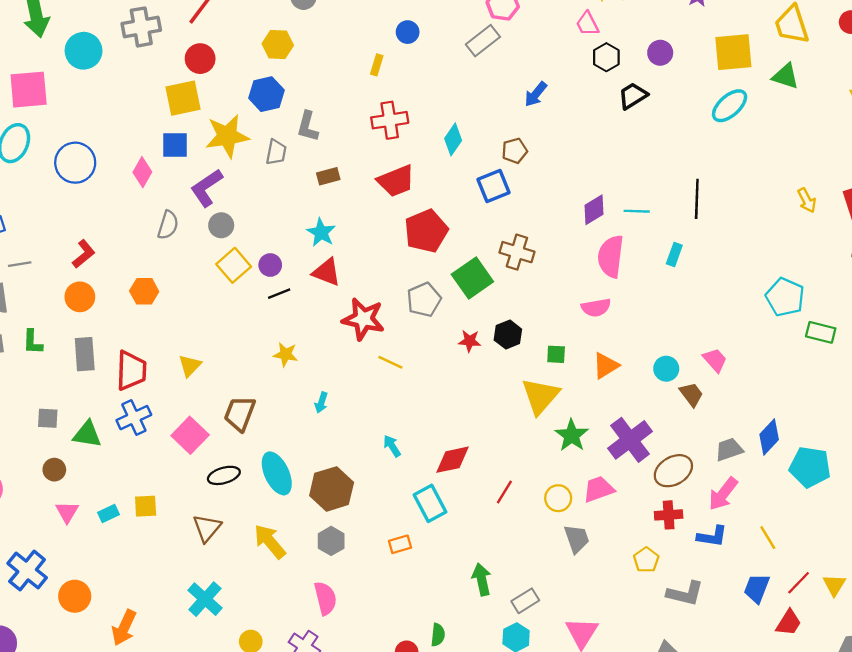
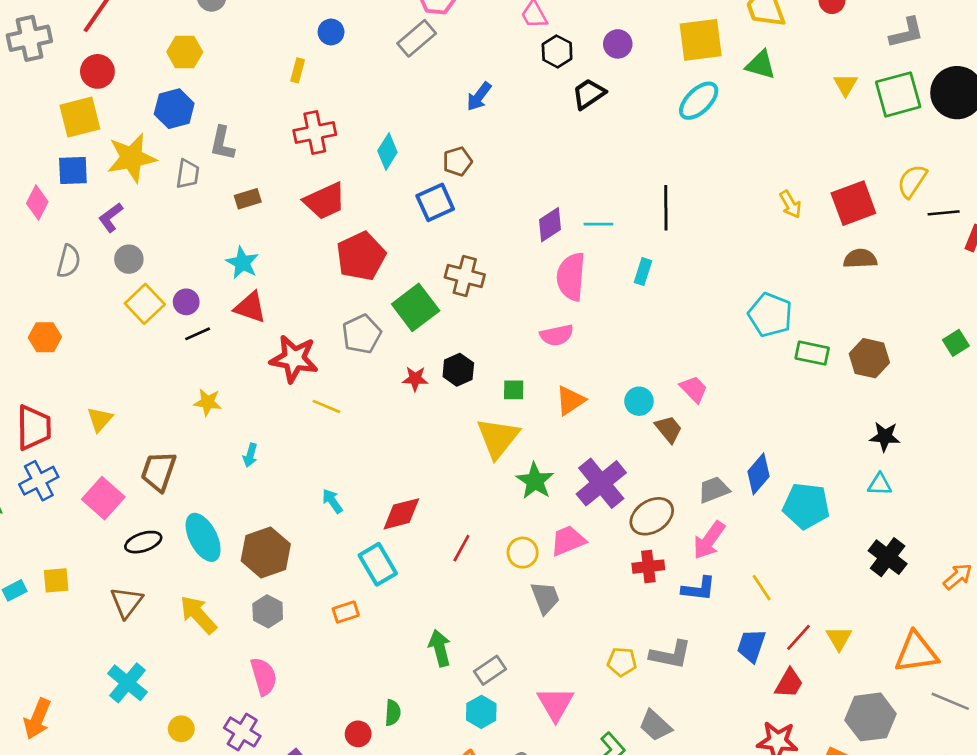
purple L-shape: (207, 188) -> (111, 217), size x0.7
yellow pentagon: (646, 560) -> (622, 662), moved, turned -30

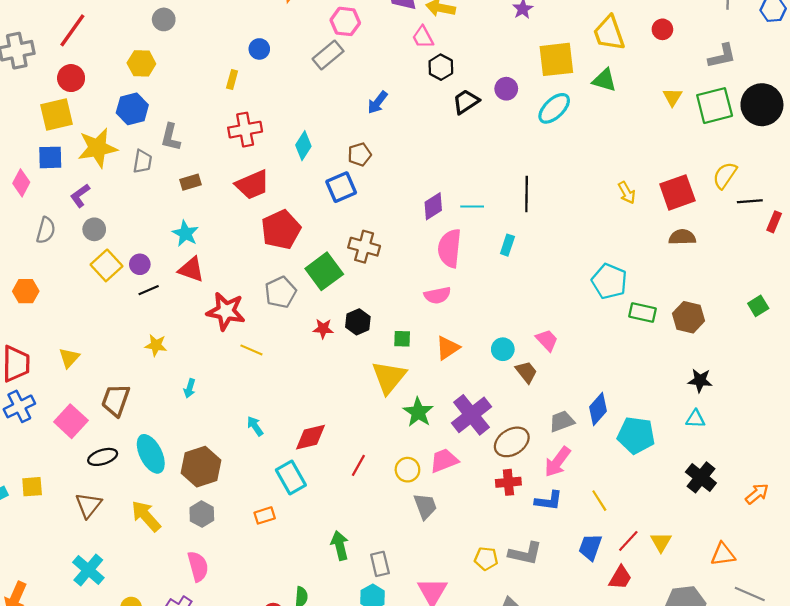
purple circle: (618, 44) -> (506, 89), moved
orange triangle: (916, 652) -> (723, 554), size x0.7
gray rectangle: (490, 670) -> (380, 564), turned -70

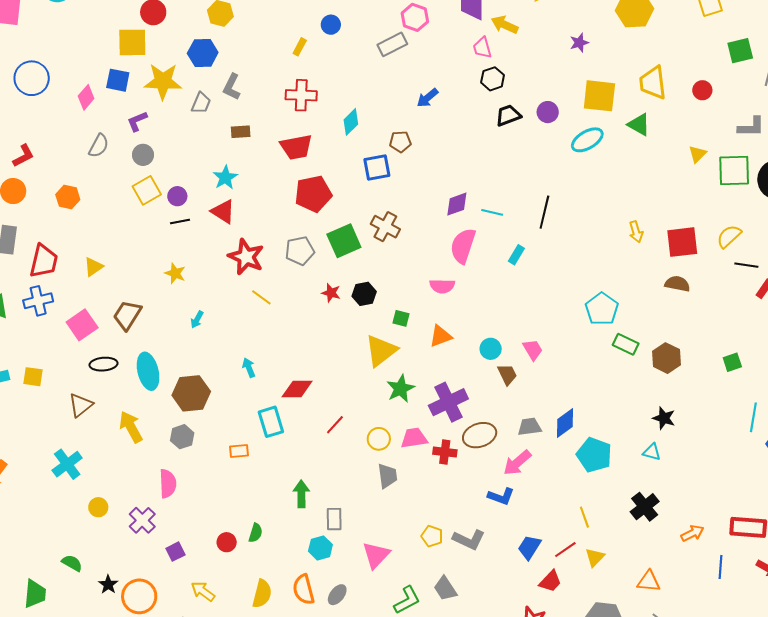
red cross: (508, 482) -> (445, 452), moved
yellow line: (599, 501) -> (584, 517), moved

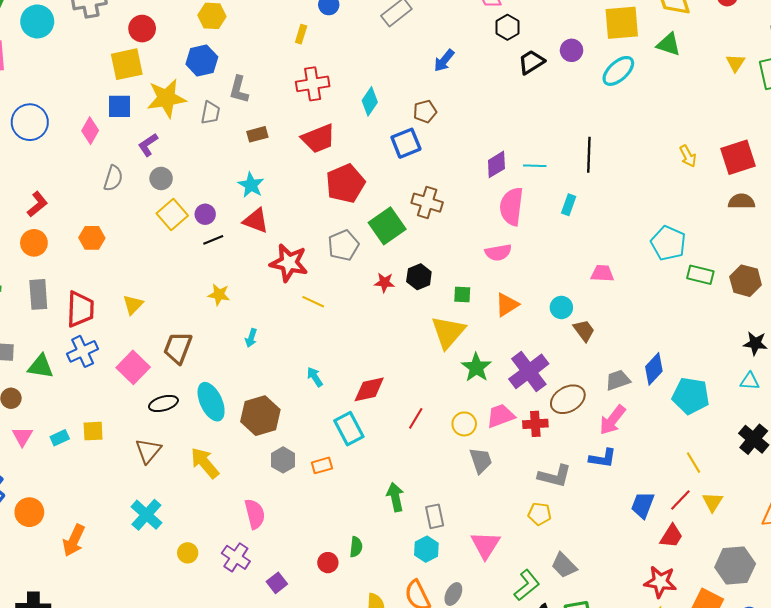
pink trapezoid: (533, 350) -> (602, 273), moved, turned -45
gray hexagon: (182, 437) -> (283, 460), moved
gray L-shape: (469, 540) -> (555, 476), moved

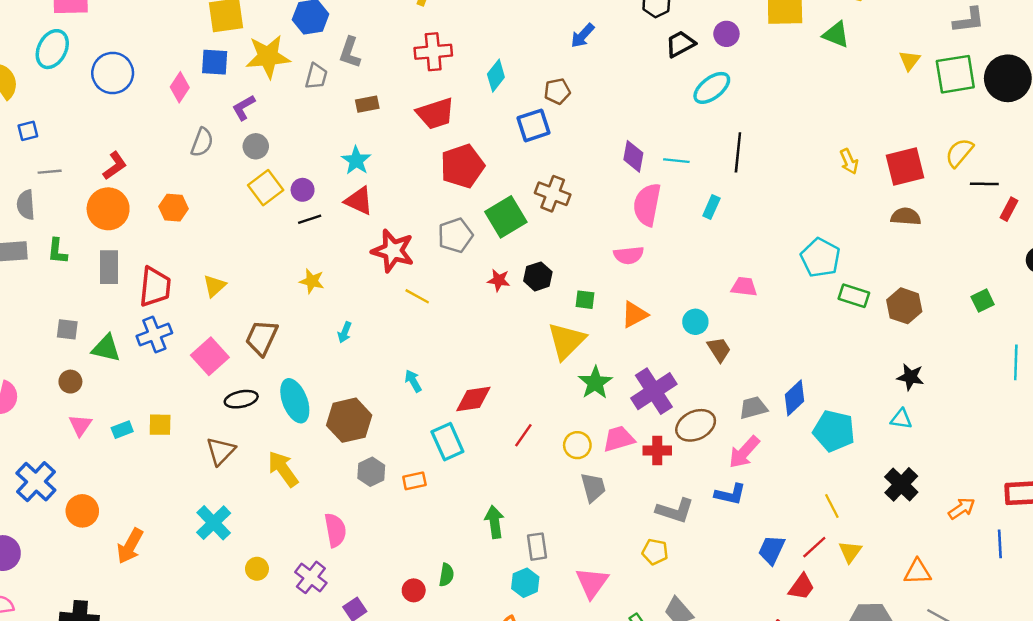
cyan ellipse: (618, 71) -> (712, 88), moved
purple diamond: (496, 164) -> (633, 156), turned -52
orange circle: (34, 243) -> (108, 209), size x1.4

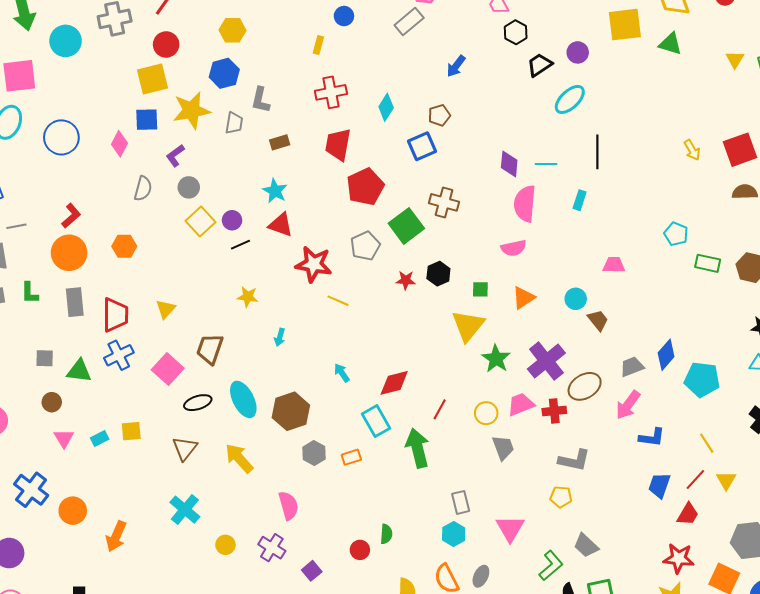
red trapezoid: (435, 114) -> (338, 144), turned 124
cyan pentagon: (820, 258) -> (676, 234), size x0.7
blue L-shape: (730, 494) -> (652, 437), moved
green arrow: (494, 522) -> (417, 448), moved, size x1.4

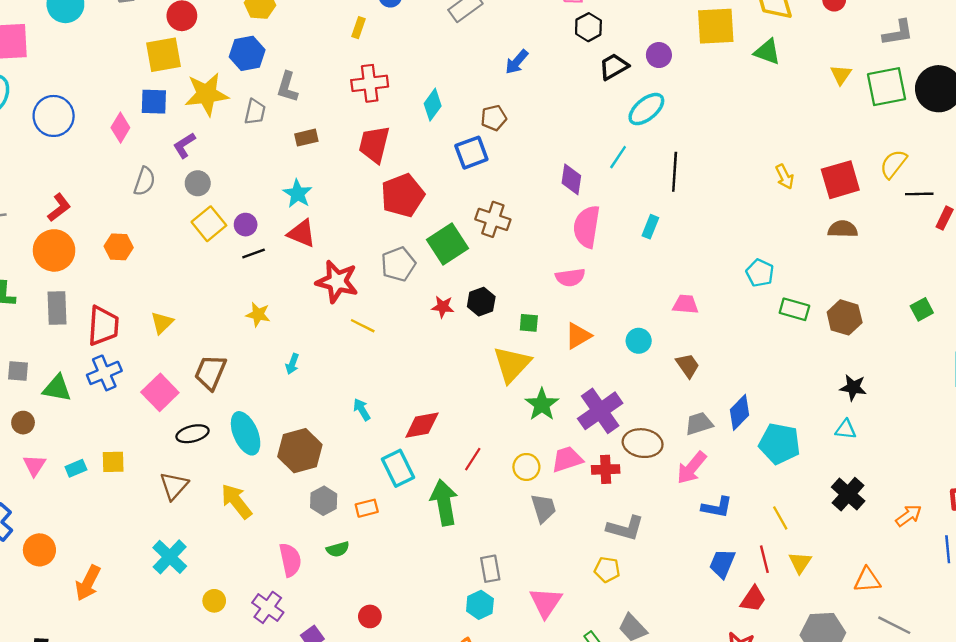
cyan line: (546, 164) -> (618, 157), moved, turned -60
brown trapezoid: (598, 320) -> (688, 365), moved
brown ellipse: (585, 386) -> (643, 443), turned 36
red line: (695, 479) -> (764, 559), turned -60
green semicircle: (386, 534) -> (338, 549), moved, turned 66

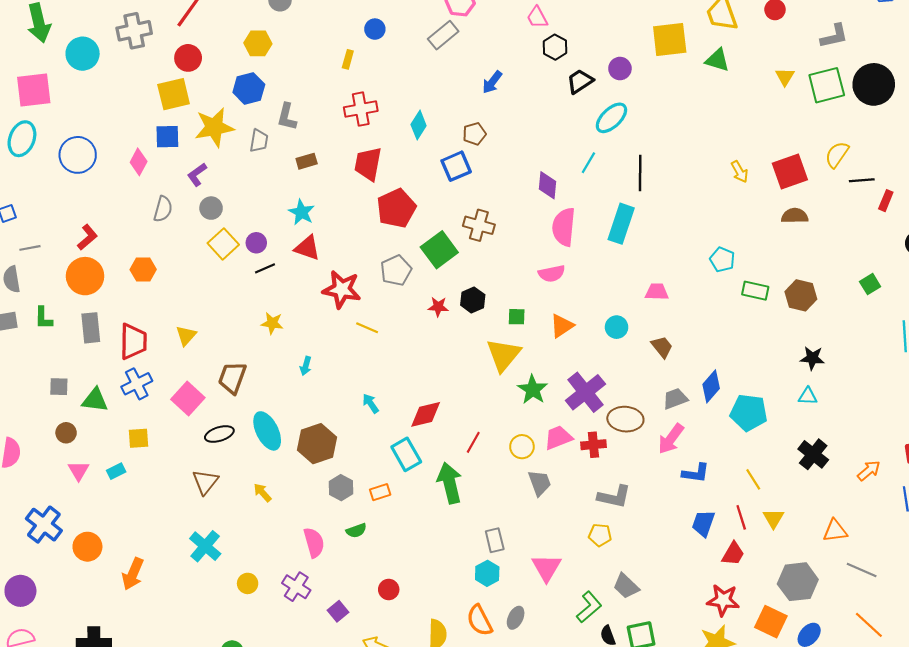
cyan rectangle: (650, 227) -> (621, 224), size x1.8
yellow square: (113, 462) -> (139, 438), moved
yellow arrow: (236, 501) -> (262, 493), size x0.6

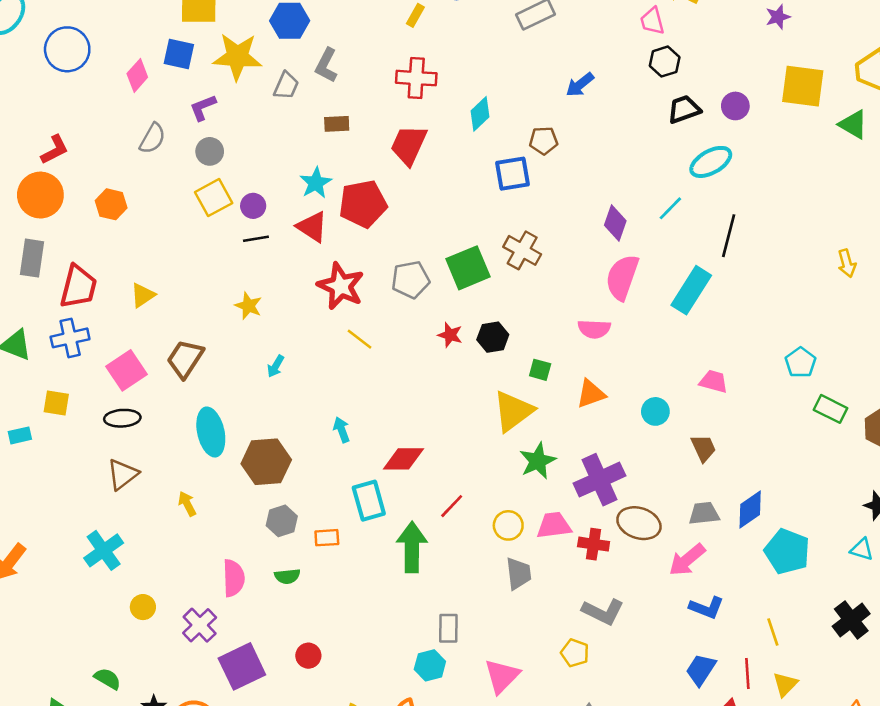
red pentagon: (396, 208) -> (363, 204), moved
black ellipse: (219, 434) -> (122, 418), moved
purple square: (338, 611) -> (242, 666), size x1.8

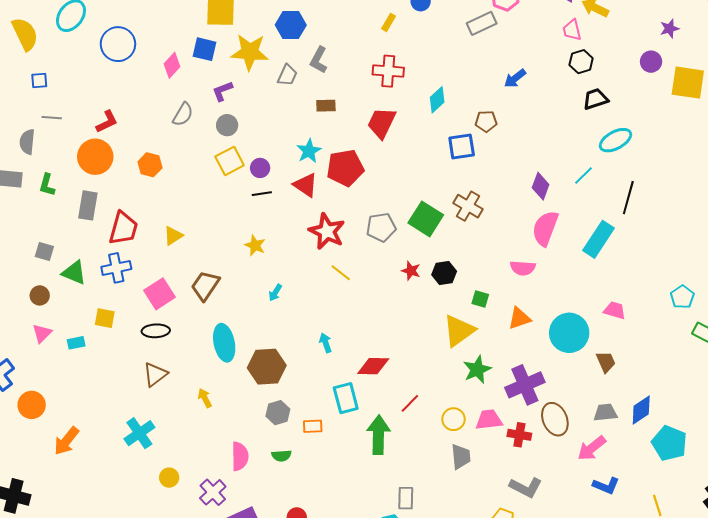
purple circle: (735, 106) -> (651, 62), moved
green square: (468, 268) -> (426, 219), turned -36
cyan circle: (655, 411) -> (569, 333), size x1.8
brown ellipse: (639, 523) -> (555, 419), turned 48

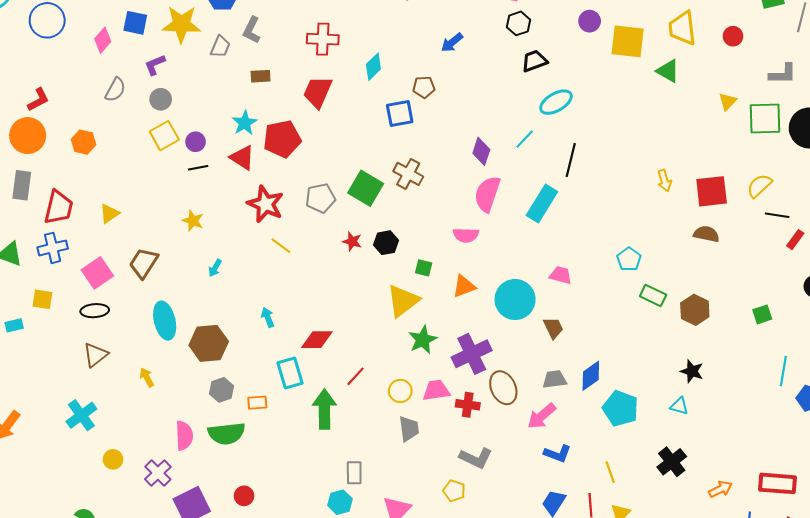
green semicircle: (281, 456) -> (227, 434), size x1.8

